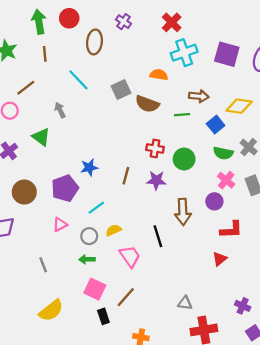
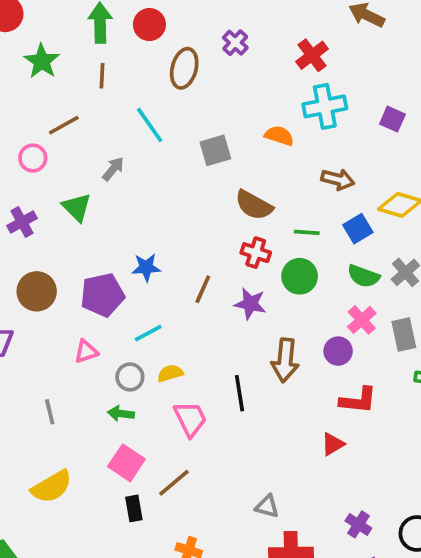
purple square: (227, 54) -> (392, 119), size x0.6
brown semicircle: (147, 104) -> (254, 205), moved
gray arrow: (60, 110) -> (113, 169), turned 56
green line: (182, 115) -> (307, 232), moved

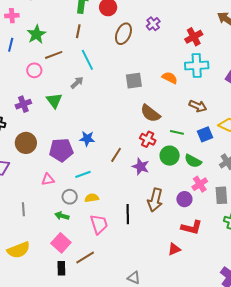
green star: (42, 61) -> (36, 34), moved
cyan line: (150, 125) -> (87, 60), moved
green semicircle: (363, 276) -> (193, 161), moved

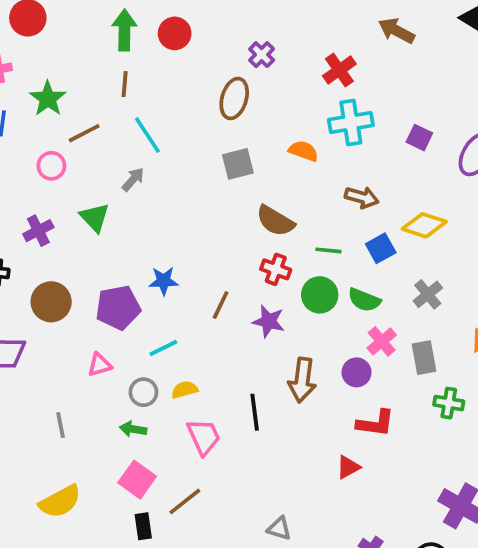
brown ellipse: (123, 34) -> (234, 99), moved

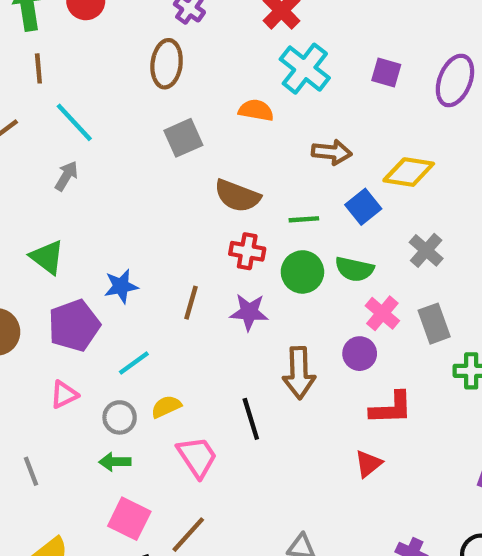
cyan cross: (351, 122) -> (305, 69), turned -33
green triangle: (95, 217) -> (47, 257), moved

